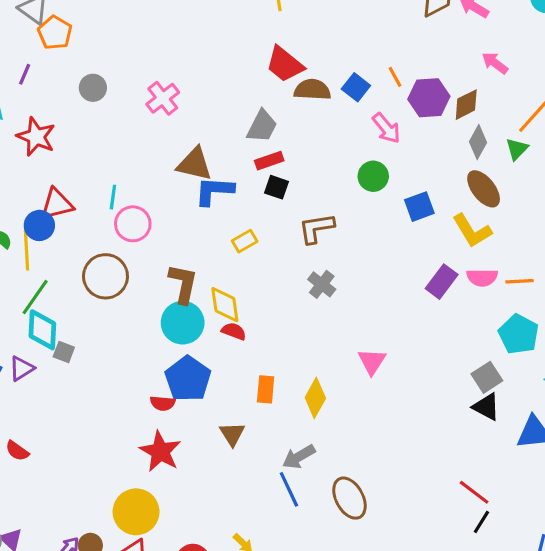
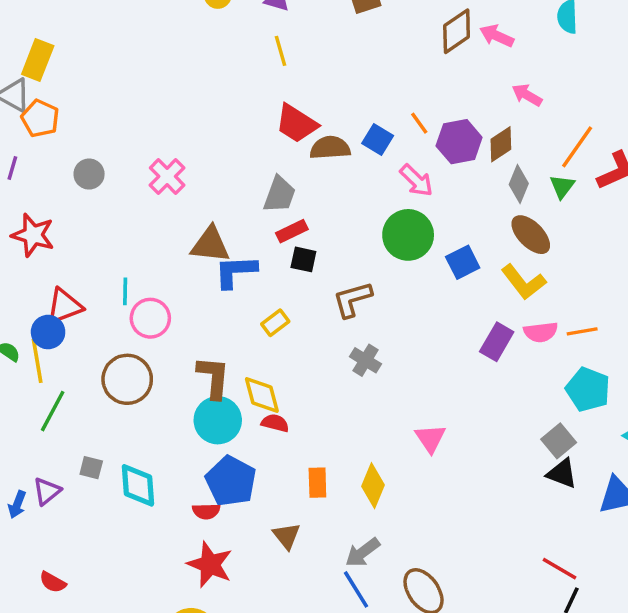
green circle: (373, 176) -> (408, 235), size x1.5
cyan diamond: (42, 330) -> (138, 485), moved

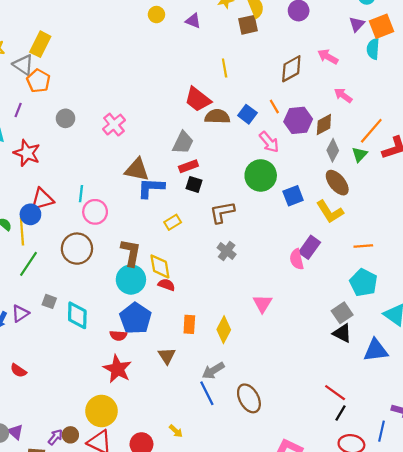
brown diamond: (457, 31) -> (291, 69), moved
yellow line: (280, 51) -> (225, 68), moved
pink semicircle: (541, 332) -> (297, 259), moved, turned 78

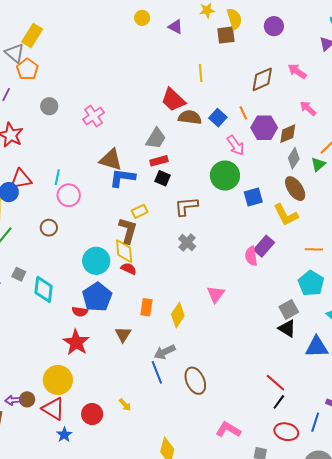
brown circle: (77, 249) -> (49, 228), size x0.6
brown L-shape: (131, 253) -> (128, 230), moved
purple arrow: (55, 437) -> (13, 400), turned -140

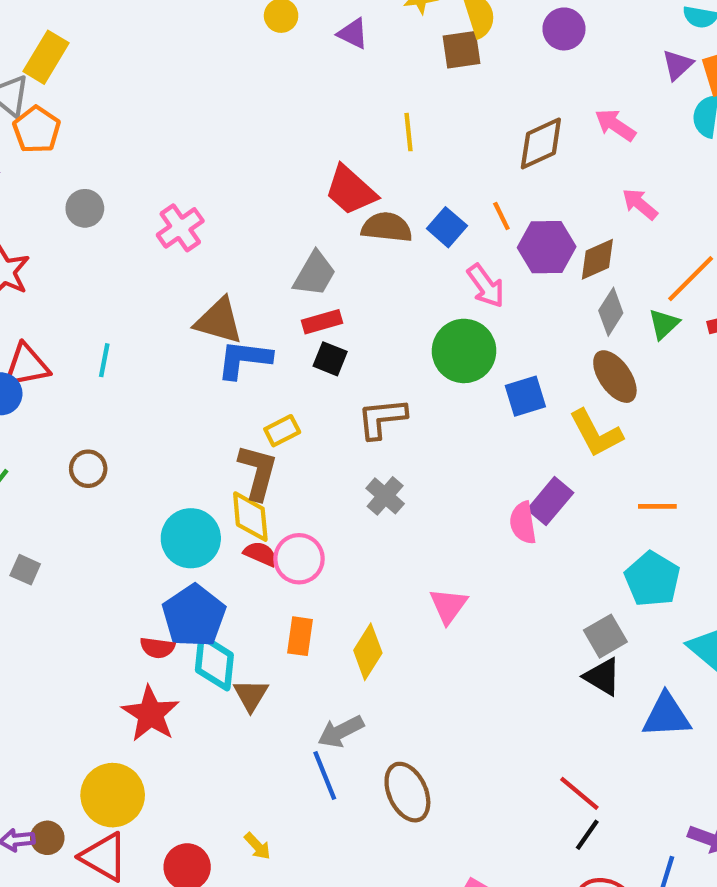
pink circle: (69, 195) -> (299, 559), moved
cyan diamond: (44, 289) -> (214, 662), moved

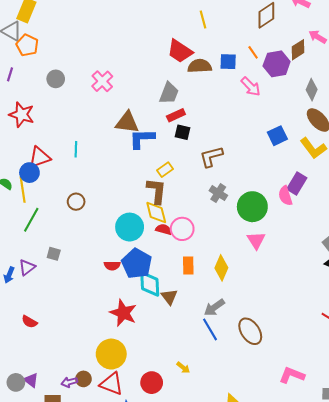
blue square: (447, 227) -> (228, 62), turned -30
brown diamond: (597, 259) -> (298, 50), moved
green circle: (464, 351) -> (252, 207), moved
red semicircle: (157, 648) -> (112, 266), moved

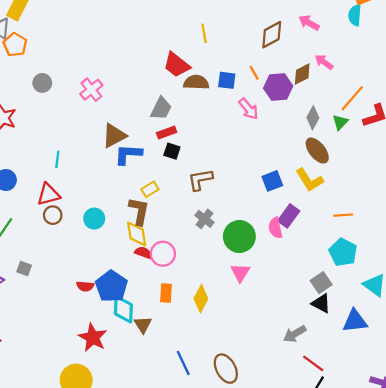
brown triangle: (127, 122) -> (114, 136), turned -40
blue square: (277, 136) -> (272, 181), moved
red triangle: (40, 157) -> (48, 194), moved
cyan circle: (130, 227) -> (94, 219), moved, size x0.7
gray arrow: (214, 307) -> (295, 334), moved

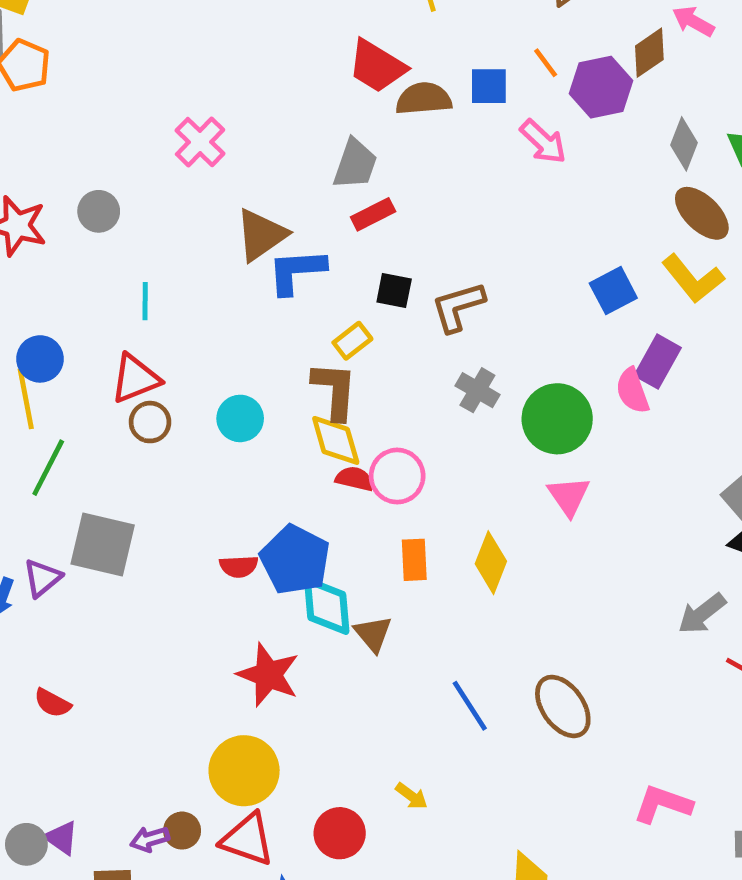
gray circle: (42, 83) -> (99, 211), moved
black square: (172, 151) -> (394, 290), moved
gray square: (24, 269) -> (103, 544), size x2.0

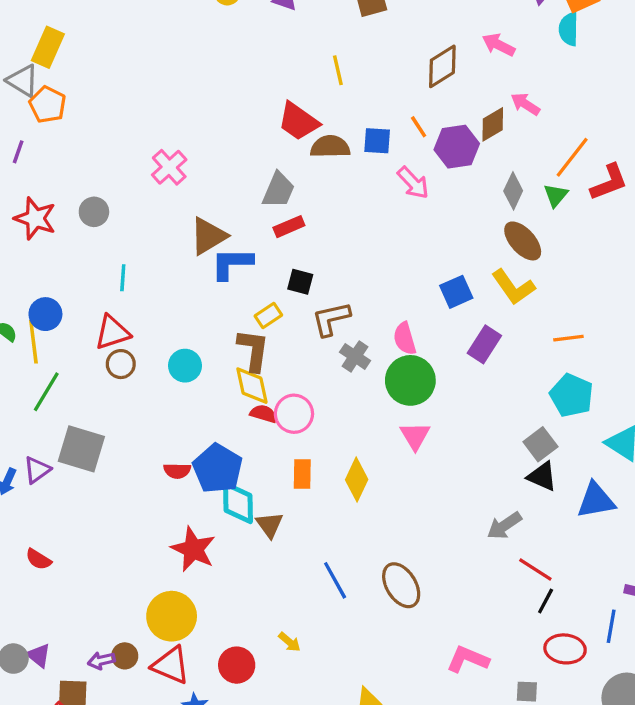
brown L-shape: (458, 307) -> (331, 319), moved
pink semicircle: (632, 391) -> (405, 339), moved

